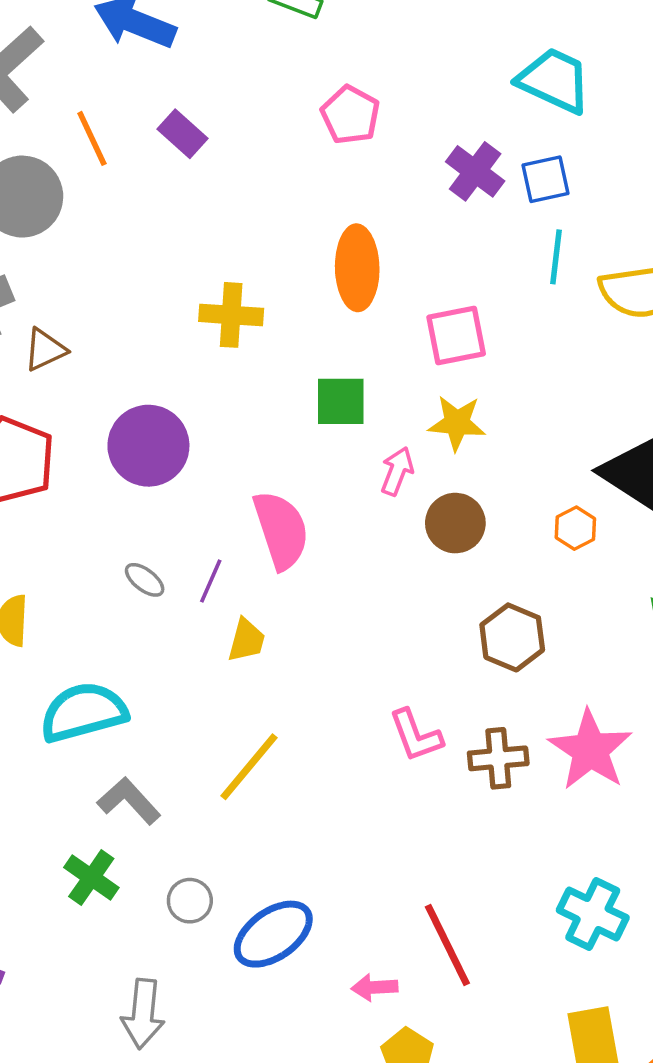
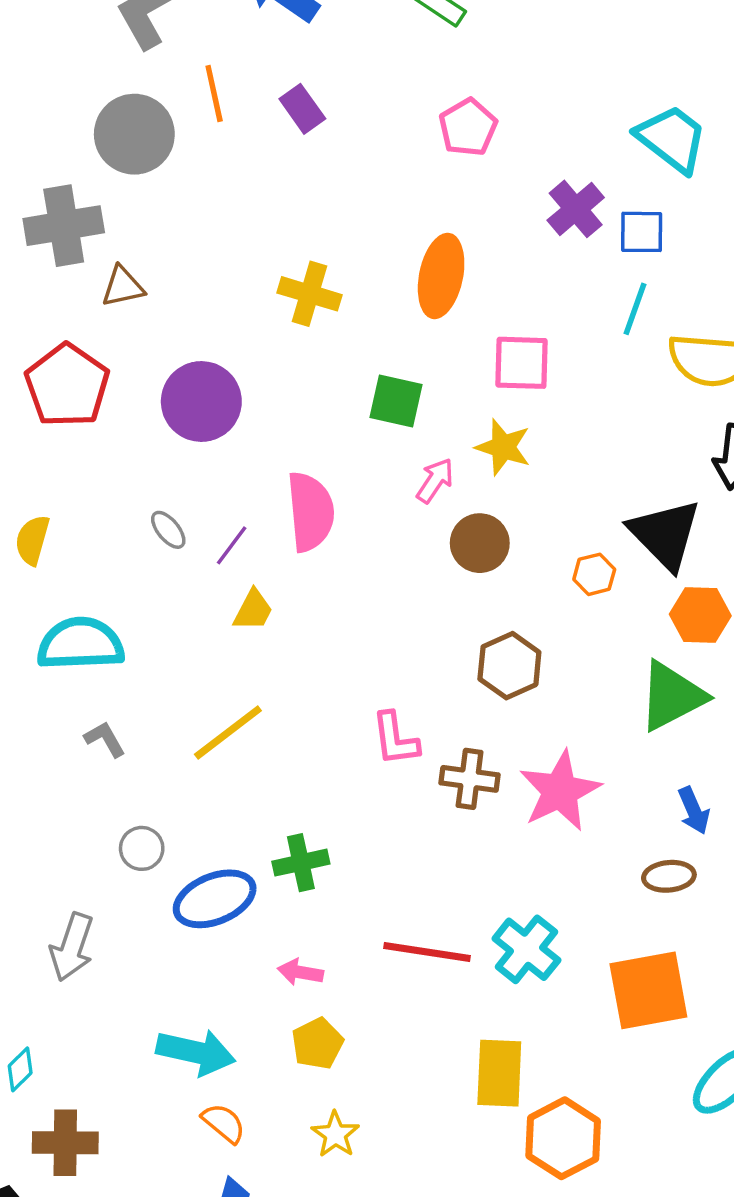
gray L-shape: (129, 801) -> (105, 739), size x0.7
green cross: (91, 877) -> (301, 863), moved, turned 30
red line: (447, 945) -> (427, 952), moved, turned -68

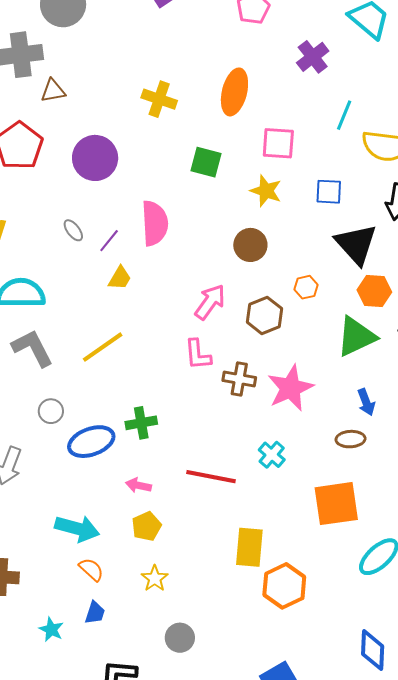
blue square: (642, 232) -> (329, 192), moved
pink arrow: (435, 480) -> (210, 302), moved, size x1.4
orange hexagon: (594, 574) -> (306, 287), moved
gray L-shape: (105, 739) -> (32, 348), size x1.8
cyan cross: (526, 949) -> (272, 455), moved, size x0.7

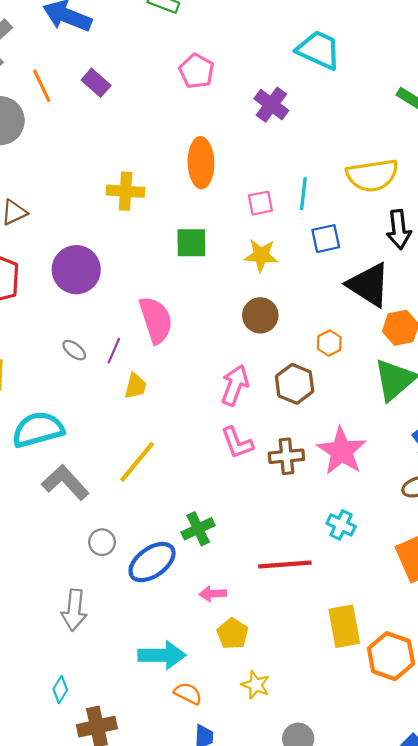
cyan line: (344, 115) -> (303, 194), moved
pink square: (278, 143) -> (260, 203), size x0.7

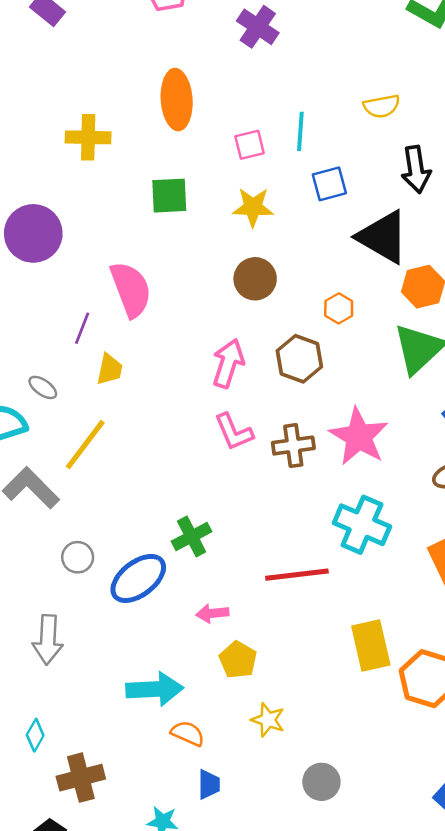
yellow semicircle: (372, 175) -> (382, 106), size x0.6
gray ellipse: (74, 350) -> (43, 387), moved
yellow line: (137, 462) -> (85, 445), moved
cyan cross: (341, 525) -> (362, 525), size x1.6

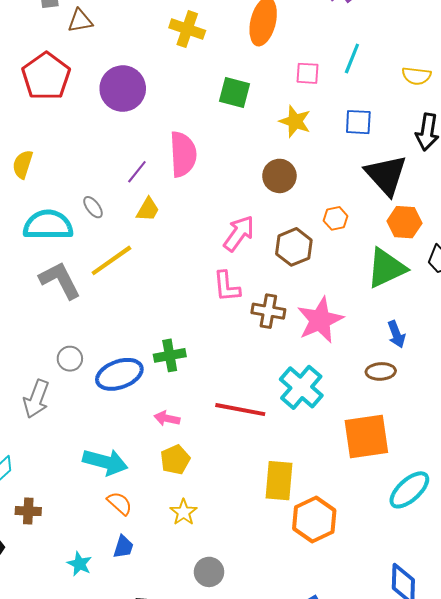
cyan line: (300, 131) -> (352, 59), moved
gray circle: (78, 557) -> (70, 359), moved
brown cross: (81, 778) -> (28, 511), size x0.7

